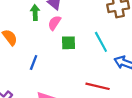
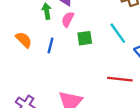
blue line: (34, 63) -> (50, 45), moved

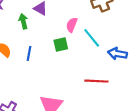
pink semicircle: (68, 19) -> (72, 25), moved

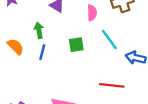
green arrow: (23, 21) -> (39, 30), moved
pink semicircle: (72, 25) -> (92, 13), moved, turned 152

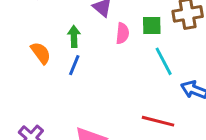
pink semicircle: (92, 13) -> (122, 33), moved
green square: (76, 45) -> (152, 26), moved

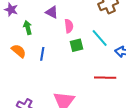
green square: (152, 26) -> (76, 45), moved
green arrow: (74, 36) -> (28, 28), moved

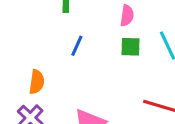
orange semicircle: (19, 51) -> (37, 82), moved, turned 42

